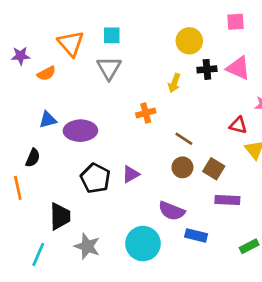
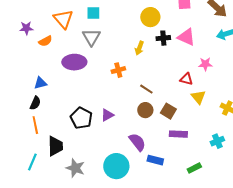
blue triangle: (48, 120) -> (40, 83), moved
purple ellipse: (80, 131) -> (74, 62), moved
orange line: (18, 188) -> (35, 125), moved
purple semicircle: (172, 211) -> (137, 142), turned -150
cyan line: (38, 254) -> (32, 162), moved

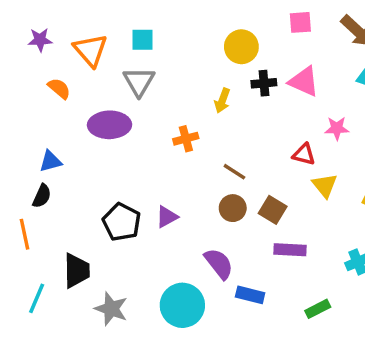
purple star: (26, 28) -> (40, 40), moved
orange semicircle: (45, 41) -> (59, 88), turned -112
orange line: (35, 125) -> (24, 234), moved

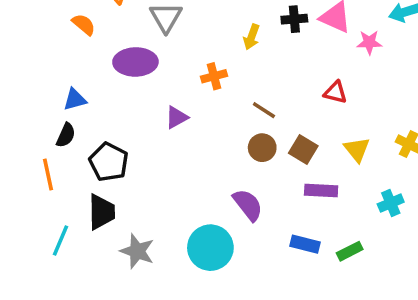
pink star: (337, 128) -> (369, 42), moved
yellow triangle: (325, 186) -> (357, 149), moved
purple triangle: (167, 217) -> (177, 117), moved
black pentagon: (122, 222) -> (109, 162), moved
blue rectangle: (250, 295) -> (305, 244), moved

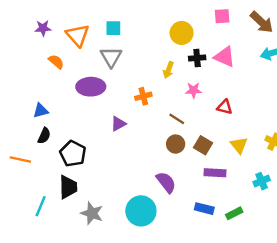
pink star: (369, 42) -> (194, 90), moved
blue triangle: (75, 99) -> (41, 111), moved
orange line: (48, 174) -> (20, 160), moved, turned -66

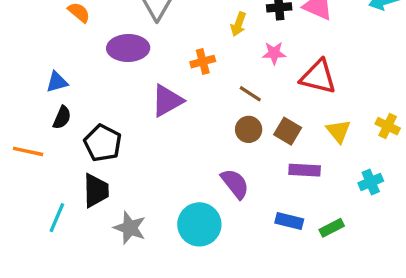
red triangle: (225, 107) -> (318, 77), size x1.6
purple triangle: (118, 124) -> (167, 101), size x1.5

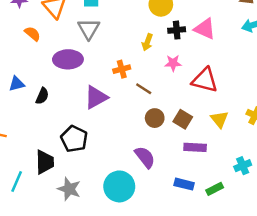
brown line: (250, 94) -> (144, 89), moved
black semicircle: (62, 118) -> (42, 96), moved
black pentagon: (103, 143) -> (74, 139), moved
cyan cross: (371, 182) -> (243, 166), moved

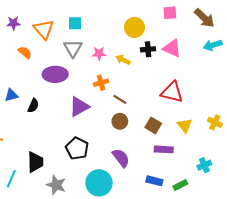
yellow arrow: (147, 42) -> (123, 60), turned 96
pink star: (173, 63) -> (99, 53), moved
brown circle: (155, 118) -> (120, 121), moved
black pentagon: (74, 139) -> (77, 148), moved

